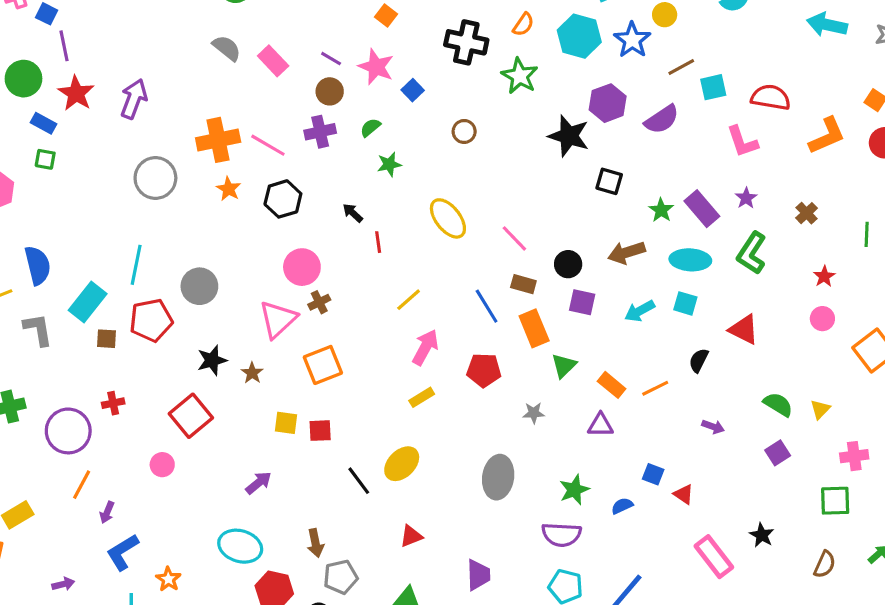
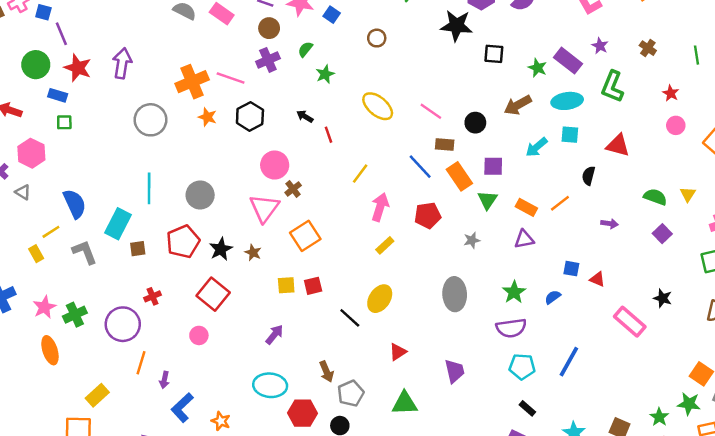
purple square: (582, 302) -> (493, 166), moved
red pentagon: (151, 320) -> (183, 242), moved

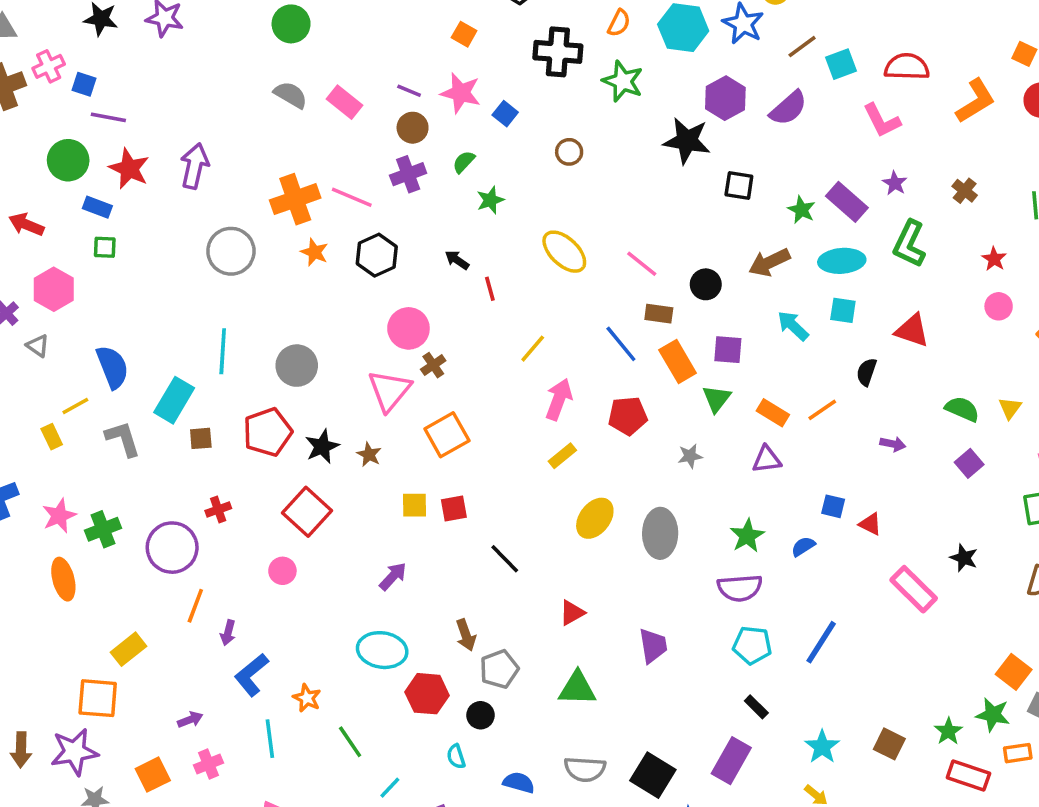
purple line: (61, 34) -> (108, 117), turned -60
cyan arrow: (537, 147) -> (793, 326), turned 80
yellow ellipse: (380, 299) -> (595, 518), moved

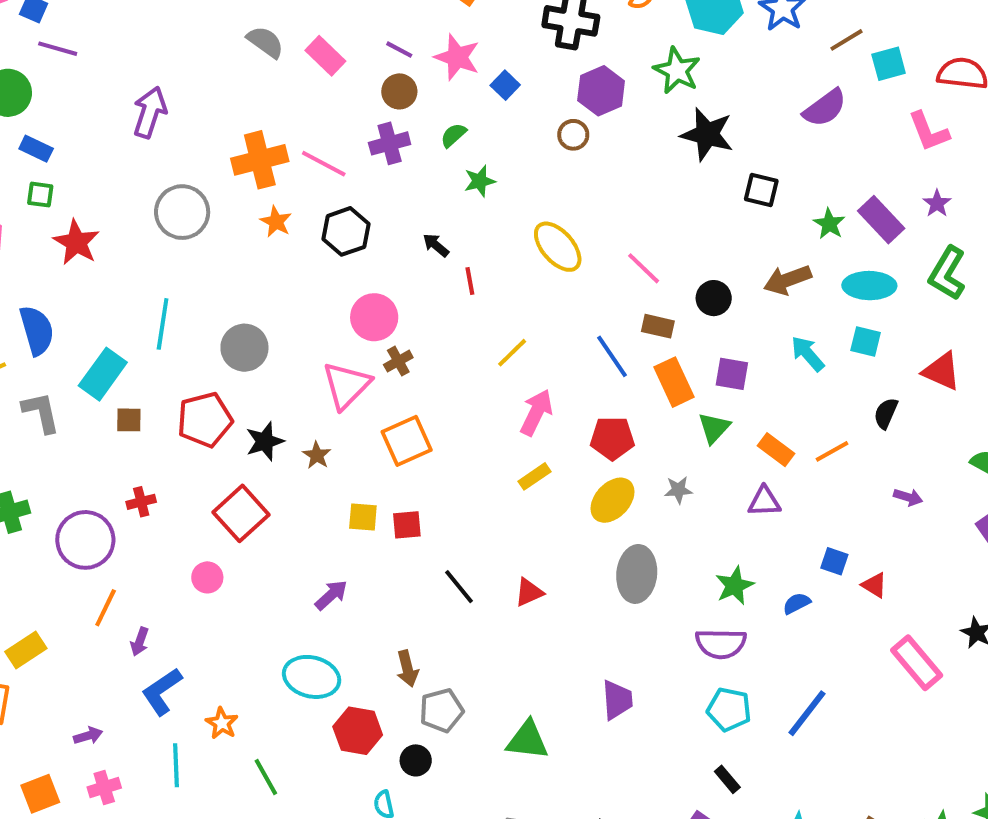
green star: (623, 81) -> (677, 71), moved
purple hexagon: (725, 98) -> (601, 91), moved
red star: (129, 169) -> (76, 242), moved
yellow ellipse: (595, 518) -> (612, 500), moved
red triangle: (572, 613) -> (529, 592), moved

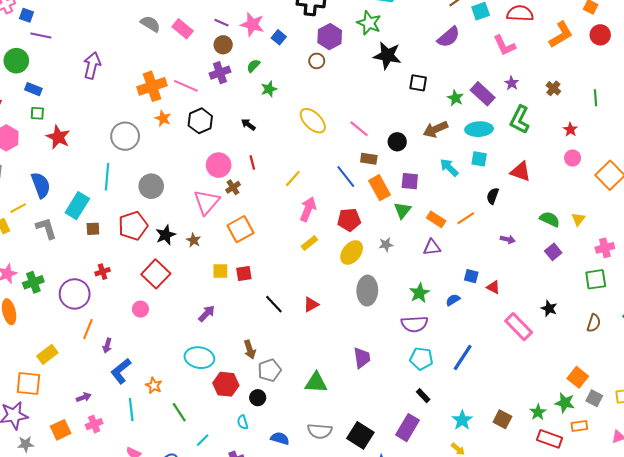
gray circle: (182, 212) -> (125, 136), moved
red line: (470, 281) -> (252, 162), moved

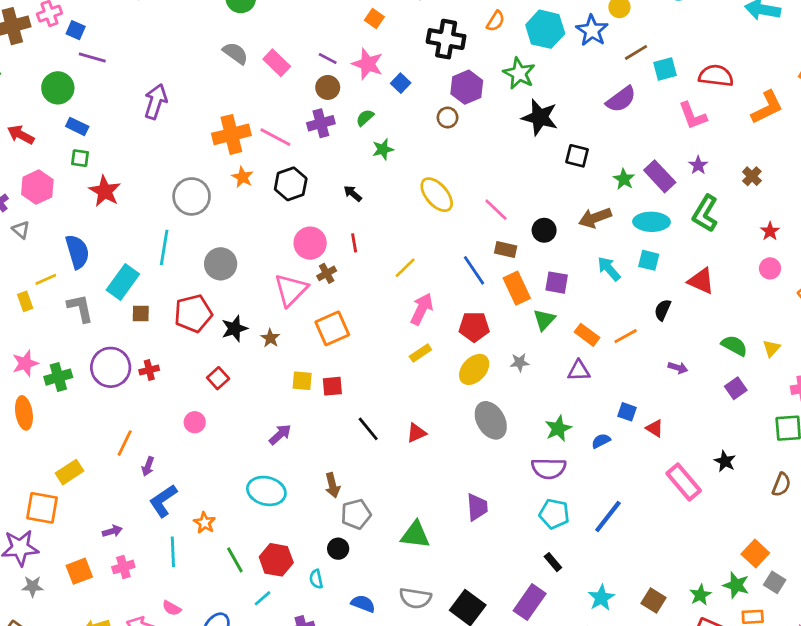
red square: (156, 274) -> (218, 378), size x0.6
gray ellipse: (367, 291) -> (491, 420), turned -36
purple circle: (75, 294) -> (111, 367), moved
red hexagon: (226, 384) -> (276, 560), moved

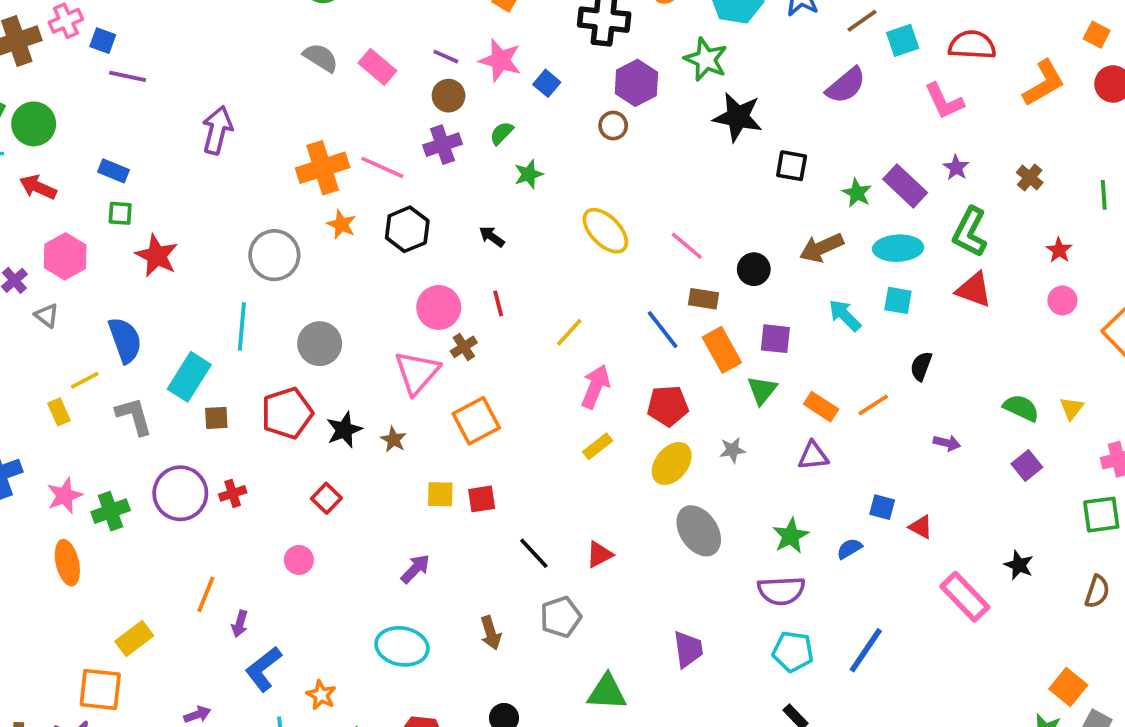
green circle: (58, 88) -> (34, 124), moved
red triangle: (701, 281) -> (974, 290), moved
gray pentagon: (356, 514) -> (561, 617), moved

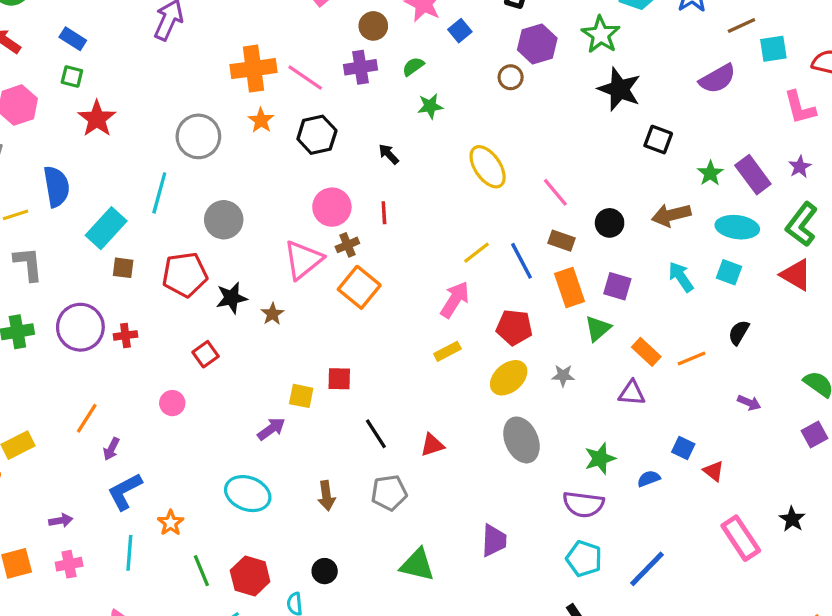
yellow line: (569, 332) -> (476, 253), moved
gray L-shape: (134, 416) -> (28, 264), moved
orange square: (476, 421) -> (359, 287), moved, turned -33
yellow square: (440, 494) -> (301, 396), moved

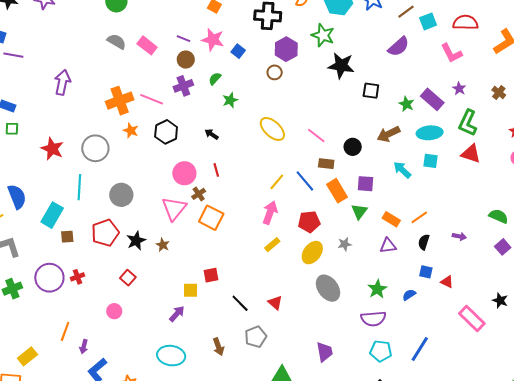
red star: (97, 119) -> (52, 149), moved
black semicircle: (739, 332) -> (424, 242), moved
red triangle: (432, 445) -> (275, 303), turned -49

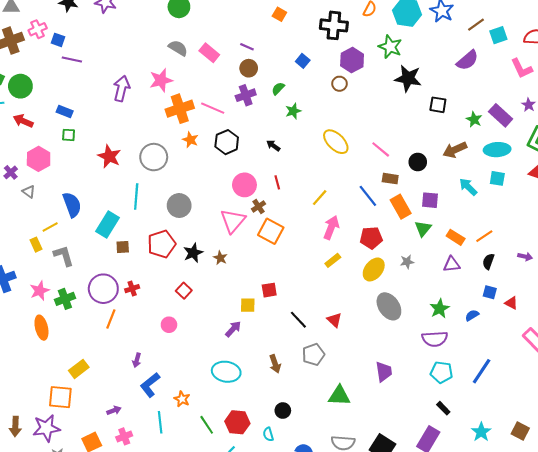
pink star: (213, 40) -> (161, 80), moved, turned -30
yellow line: (277, 182) -> (320, 198), moved
orange line: (65, 331) -> (111, 319), moved

